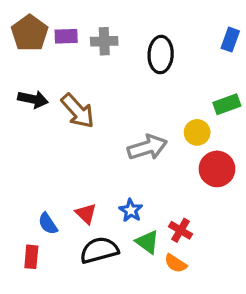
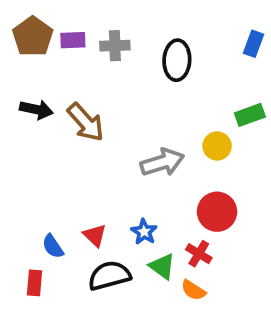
red circle: (217, 169) -> (217, 212), moved

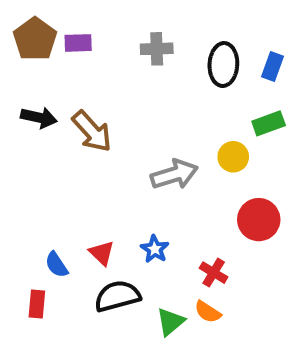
blue rectangle: (254, 44) -> (272, 66), moved
gray cross: (115, 46) -> (157, 49), moved
black ellipse: (177, 60) -> (223, 65), moved
red circle: (217, 212) -> (259, 220), moved
green triangle: (162, 266) -> (170, 322), moved, turned 44

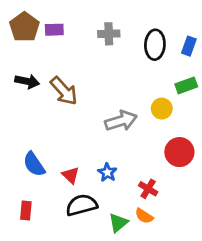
blue semicircle: (57, 265) -> (34, 164), moved, size x1.4

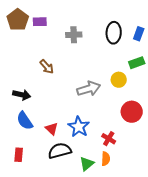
gray cross: (109, 34) -> (74, 35), moved
black arrow: (27, 81) -> (22, 95), moved
brown arrow: (64, 91) -> (47, 67), size x0.7
blue star: (107, 172) -> (79, 127), size x1.5
orange semicircle: (144, 216) -> (106, 159), turned -120

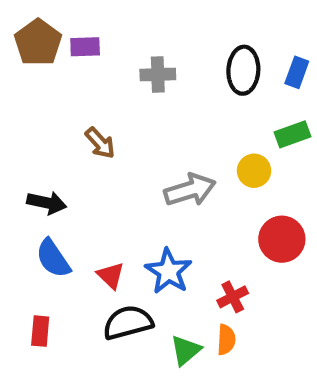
red cross: (109, 139) -> (233, 297), turned 32

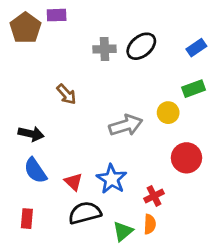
purple rectangle: (85, 47) -> (57, 15), moved
black ellipse: (243, 70) -> (141, 46), moved, turned 48
blue rectangle: (297, 72) -> (196, 48), turned 36

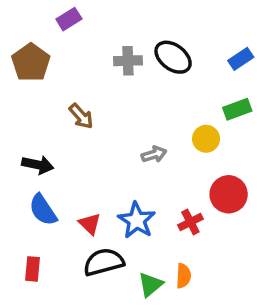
purple rectangle: (57, 15) -> (69, 19), turned -30
brown pentagon: (25, 28) -> (31, 62), moved
black ellipse: (141, 46) -> (173, 57), turned 76
gray arrow: (126, 125) -> (154, 154), size x0.6
red cross: (154, 196) -> (190, 222), moved

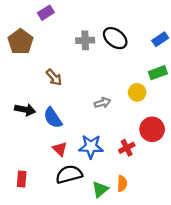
blue semicircle: (43, 210) -> (53, 118), moved
blue star: (137, 220) -> (91, 147), turned -30

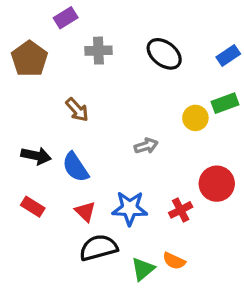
gray cross: (85, 40) -> (98, 51), moved
yellow circle: (137, 92) -> (195, 118), moved
red rectangle: (22, 179) -> (33, 207), moved, turned -63
orange semicircle: (122, 184) -> (174, 261), turned 112

